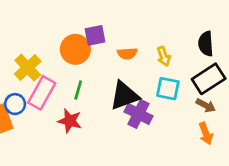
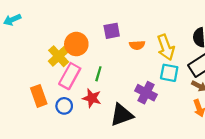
orange circle: (75, 49) -> (76, 44), moved
yellow arrow: (164, 56) -> (166, 47), size x1.6
black triangle: (124, 96) -> (122, 115), moved
blue circle: (15, 104) -> (64, 106), moved

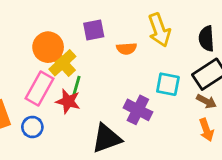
yellow arrow: (166, 47) -> (159, 30), moved
yellow cross: (59, 56) -> (62, 63), moved
red star: (92, 98) -> (68, 101), moved

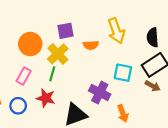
yellow cross: (62, 63) -> (58, 54), moved
pink rectangle: (40, 88) -> (24, 76), size x0.7
red star: (68, 101) -> (46, 98), moved
orange arrow: (206, 130) -> (123, 113), moved

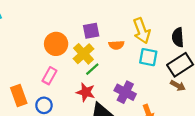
cyan square: (123, 73) -> (148, 57), moved
green line: (52, 74) -> (92, 69), moved, turned 32
red star: (46, 98) -> (86, 92), moved

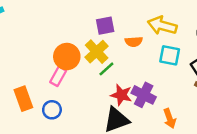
yellow arrow: (142, 31) -> (162, 26), turned 125
orange circle: (56, 44) -> (67, 57), moved
red star: (86, 92) -> (121, 95), moved

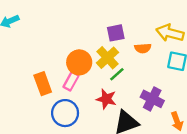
red star: (121, 95) -> (106, 99), moved
orange rectangle: (23, 99) -> (43, 84), moved
blue circle: (52, 110) -> (65, 113), size x1.5

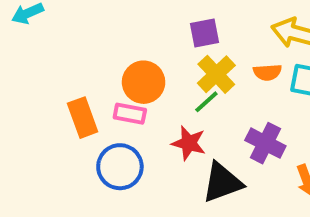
orange semicircle: (143, 48) -> (267, 72), moved
yellow cross: (107, 58) -> (216, 74), moved
pink rectangle: (71, 81) -> (130, 114), turned 72

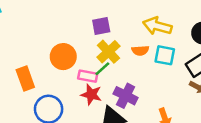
pink rectangle: (130, 114) -> (88, 76), moved
purple cross: (265, 143) -> (126, 96), moved

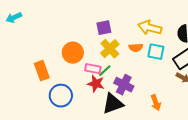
green line: (102, 69) -> (105, 71), moved

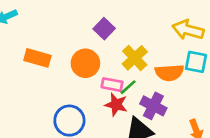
purple square: (104, 28) -> (104, 29), moved, turned -35
orange semicircle: (136, 48) -> (169, 73), moved, size x1.5
orange rectangle: (42, 71) -> (37, 58), moved, turned -54

